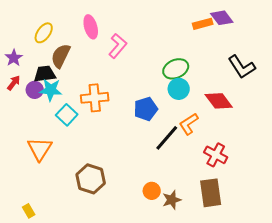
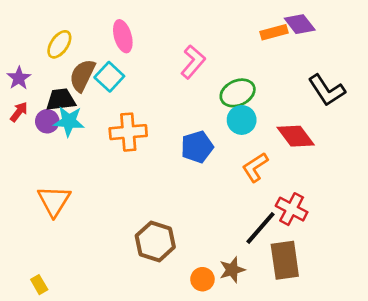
pink L-shape: (118, 46) -> (193, 62), moved
cyan square: (67, 115) -> (109, 77), moved
black line: (167, 138) -> (261, 228), moved
brown hexagon: (91, 179) -> (155, 241), moved
orange circle: (152, 191) -> (202, 279), moved

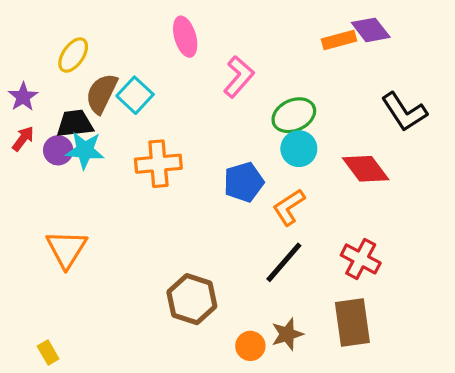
pink ellipse: (123, 36) -> (185, 37), moved
orange L-shape: (255, 167) -> (289, 207), moved
black line: (261, 228) -> (284, 262), moved

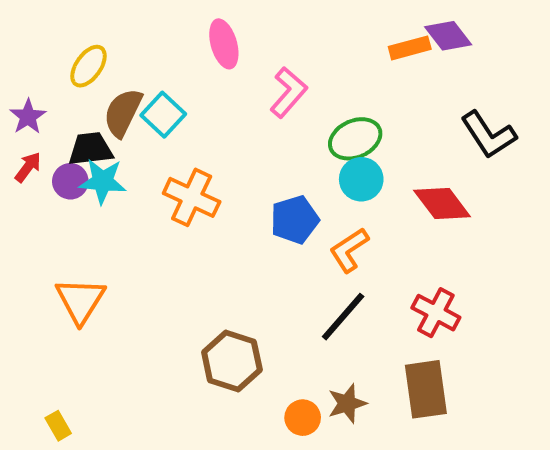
orange cross: (158, 164) -> (192, 197), turned 30

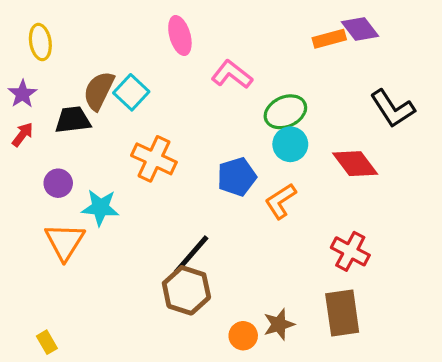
yellow ellipse: (89, 66) -> (40, 42), moved, turned -44
pink L-shape: (288, 92) -> (232, 74), turned -93
purple circle: (70, 181) -> (58, 183), moved
cyan star: (103, 181) -> (100, 208), moved
black line: (343, 317) -> (191, 255), moved

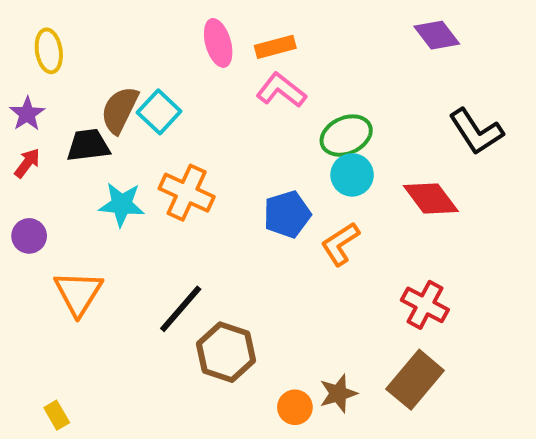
orange rectangle: (329, 39) -> (275, 47), moved
purple circle: (58, 183) -> (29, 236), moved
cyan star: (100, 208) -> (122, 204), moved
black line: (191, 255) -> (181, 309), moved
brown rectangle: (342, 313) -> (415, 380), turned 48

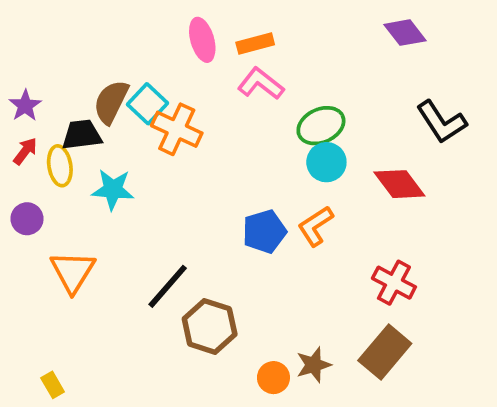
yellow ellipse: (49, 51) -> (60, 166), moved
orange cross: (187, 193) -> (177, 129), moved
blue pentagon: (287, 214) -> (264, 232), moved

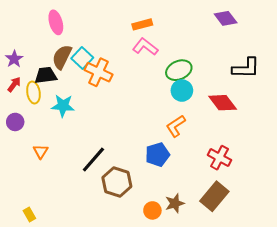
pink ellipse: (202, 40) -> (56, 22), moved
black L-shape: (441, 122) -> (246, 68), turned -56
blue pentagon: (264, 232) -> (157, 155), moved
orange triangle: (73, 272) -> (41, 151), size x0.6

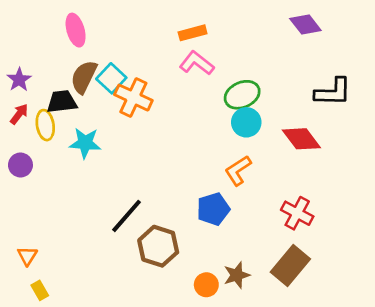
orange triangle: (41, 151) -> (27, 256), moved

